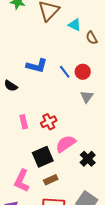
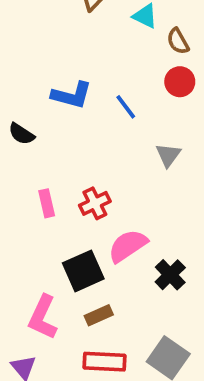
red circle: (83, 72) -> (180, 82), moved

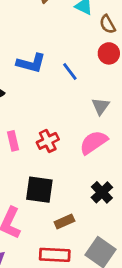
pink semicircle: (128, 246) -> (94, 142), moved
black square: (83, 271) -> (39, 190), turned 32
brown rectangle: (99, 315) -> (64, 222), moved

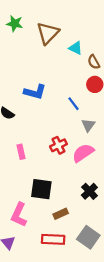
blue line: (70, 71) -> (73, 104), moved
red cross: (48, 141) -> (58, 145), moved

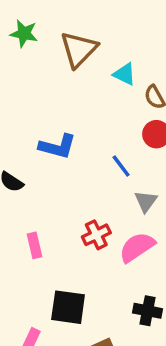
black cross: (89, 191) -> (148, 311), turned -35

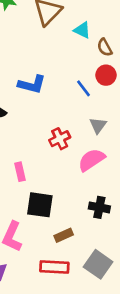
blue line: (121, 166) -> (83, 88), moved
red cross: (96, 235) -> (60, 139), moved
pink rectangle: (35, 245) -> (20, 172), moved

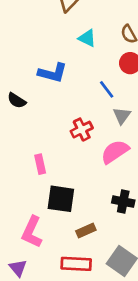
cyan triangle: (82, 30) -> (87, 38), moved
blue line: (83, 88) -> (107, 89), moved

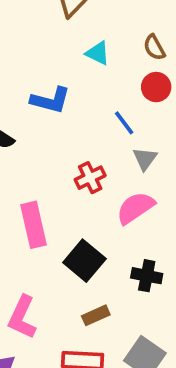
pink rectangle: (40, 164) -> (34, 225), size x1.6
black square: (61, 199) -> (84, 261), moved, turned 32

